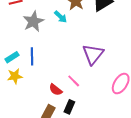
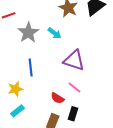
cyan arrow: (60, 17) -> (54, 33), moved
purple triangle: (93, 54) -> (74, 60), moved, turned -45
cyan rectangle: (12, 57) -> (17, 111), moved

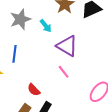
purple triangle: (74, 60) -> (67, 46), moved
pink line: (75, 87) -> (64, 72), moved

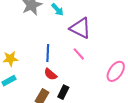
blue line: (15, 54) -> (48, 53), moved

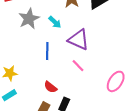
blue line: (48, 53) -> (47, 51), moved

